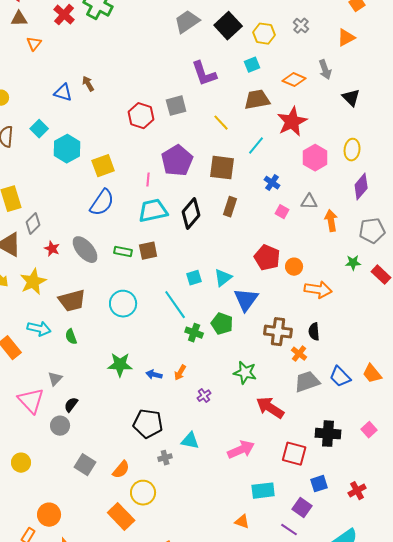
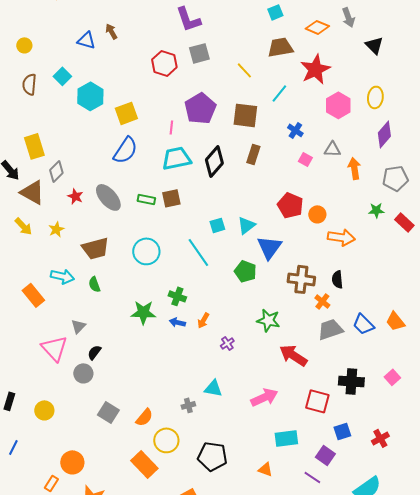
purple L-shape: (204, 74) -> (188, 19), moved
yellow star: (33, 282) -> (56, 229), size x0.6
green cross: (194, 333) -> (177, 296), moved
black pentagon: (148, 424) -> (212, 456), moved

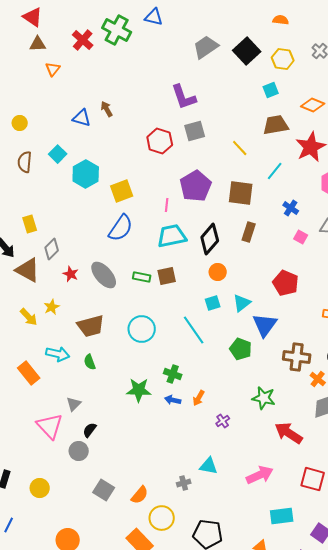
yellow rectangle: (34, 146) -> (30, 224), size x0.7
orange circle: (317, 214) -> (218, 272), moved
yellow arrow: (23, 226) -> (29, 317), moved

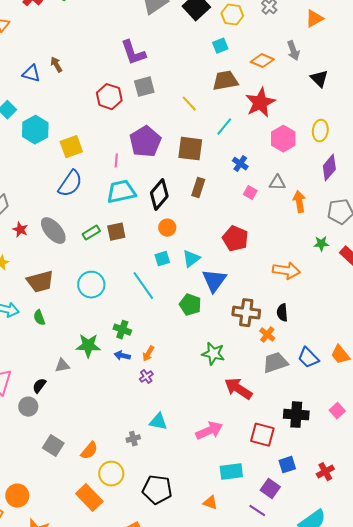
green rectangle: (142, 277) -> (91, 233), turned -42
gray triangle: (74, 404) -> (62, 366), moved, turned 35
purple cross: (223, 421) -> (146, 377), moved

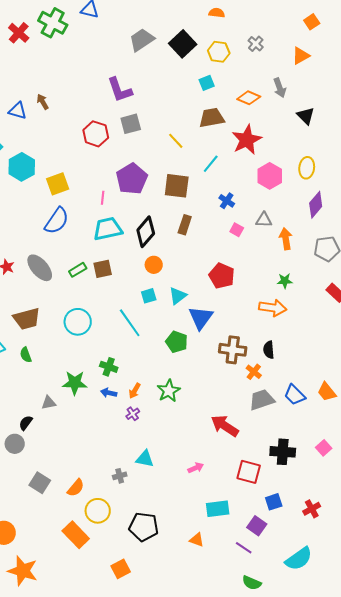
green star: (321, 244) -> (285, 281), moved
green star: (213, 354) -> (169, 391), moved, turned 30
pink arrow: (209, 431) -> (196, 468), size x0.6

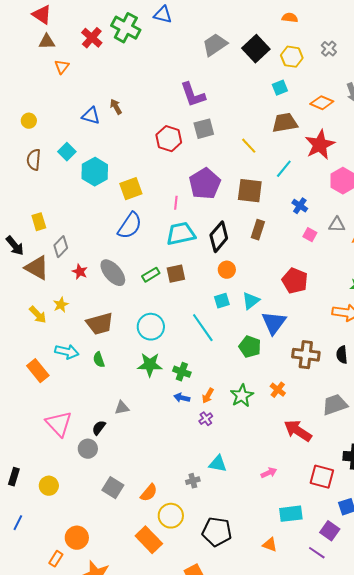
orange cross: (254, 372) -> (278, 390), moved
green star: (75, 383) -> (150, 365), moved

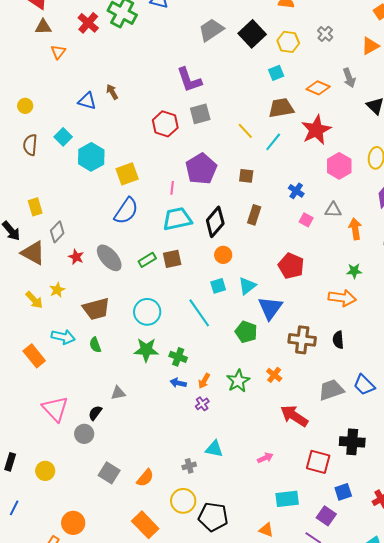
cyan line: (284, 169) -> (273, 142), moved
brown square: (250, 191) -> (246, 176), size x0.6
yellow circle: (171, 516) -> (183, 501), moved

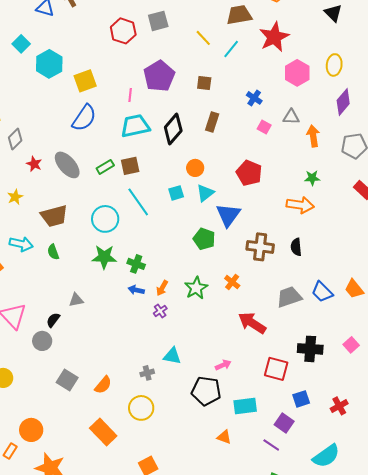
orange circle: (223, 255) -> (195, 168), moved
cyan line: (199, 313) -> (138, 202), moved
black pentagon: (213, 517) -> (206, 391), moved

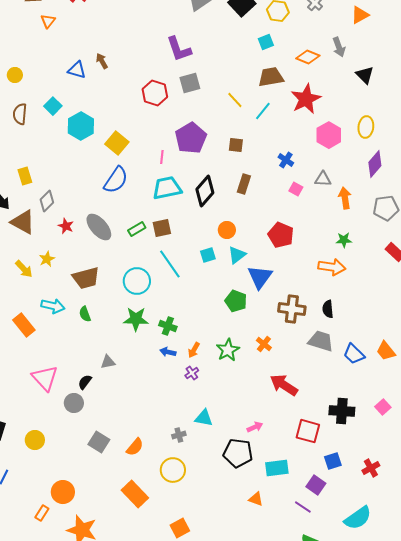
yellow square: (85, 81) -> (117, 143), turned -30
gray trapezoid: (289, 297) -> (321, 341), moved, turned 36

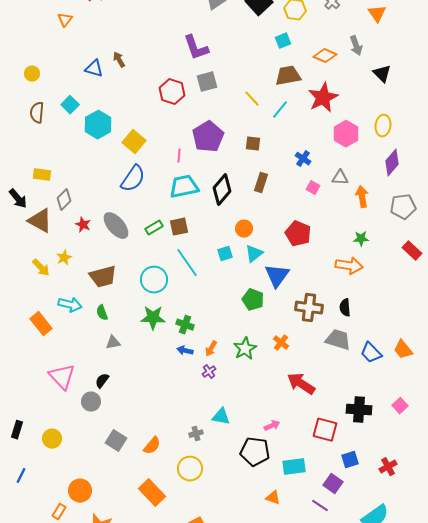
orange triangle: (360, 15) -> (377, 14), turned -36
yellow rectangle: (25, 176) -> (42, 175), turned -66
gray triangle: (108, 362) -> (113, 343), moved

